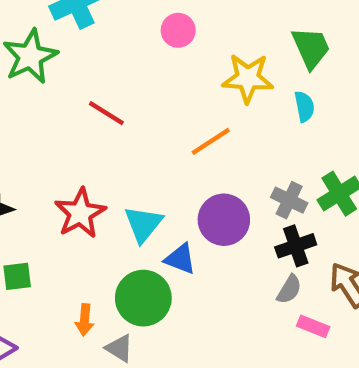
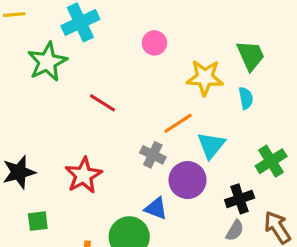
gray cross: (289, 200) -> (153, 155), moved
cyan triangle: (143, 224) -> (211, 145), moved

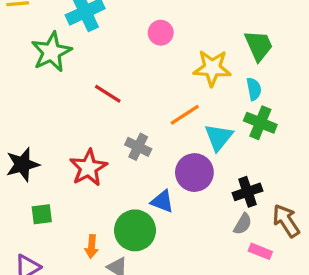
gray cross: (153, 155) -> (138, 147), moved
green cross: (271, 161) -> (260, 123), moved, turned -36

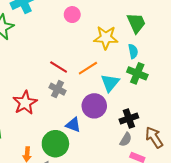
red line: (108, 94) -> (59, 67), moved

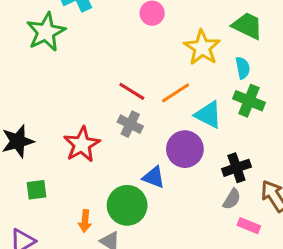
green trapezoid: (136, 23) -> (247, 26), turned -40
yellow star: (106, 38) -> (202, 48), turned 30
cyan triangle: (110, 83) -> (208, 115), turned -42

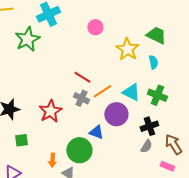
orange line: (176, 93) -> (102, 91), moved
green cross: (249, 101) -> (157, 95), moved
pink rectangle: (249, 226) -> (167, 166), moved

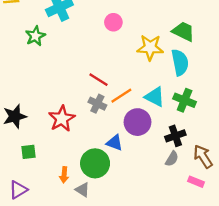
green star: (27, 39) -> (35, 36), size x0.7
yellow star: (127, 49) -> (150, 47), turned -30
cyan semicircle: (153, 62) -> (180, 62), size x1.6

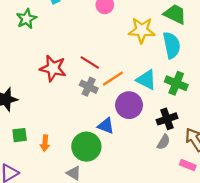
red star: (62, 119) -> (53, 68), moved, turned -30
orange arrow: (64, 175) -> (45, 143), moved

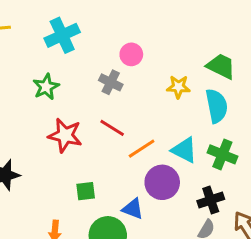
green star: (26, 19) -> (46, 87), moved
yellow star: (142, 30) -> (178, 87), size x0.7
gray cross: (89, 87) -> (111, 82), moved
green square: (20, 135) -> (86, 191), moved

